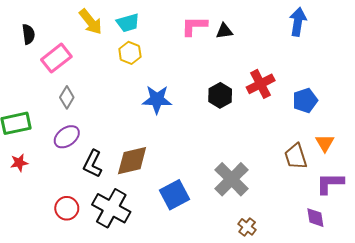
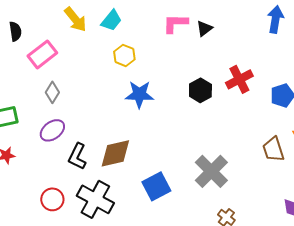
cyan trapezoid: (128, 23) -> (111, 20), turned -35
black triangle: (224, 31) -> (204, 28), turned -30
yellow hexagon: (130, 53) -> (124, 55), moved

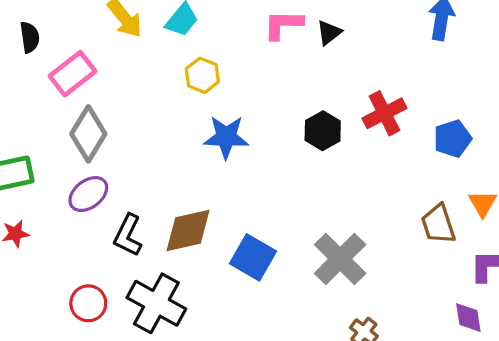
gray diamond: (52, 92) -> (88, 134), size x1.6
blue square: (156, 186) -> (253, 257), moved, turned -32

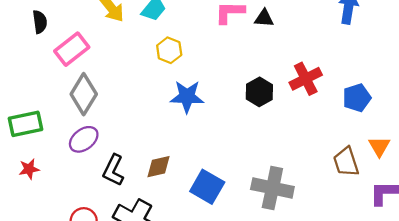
black triangle: (329, 32) -> (264, 18), turned 42
brown diamond: (188, 230) -> (158, 167), size x0.7
gray cross: (340, 259) -> (272, 188), turned -33

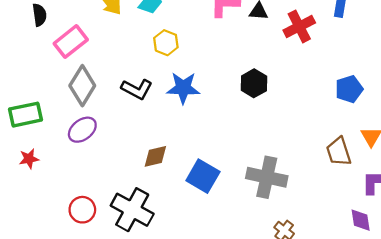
red cross: (306, 79) -> (299, 26), moved
black L-shape: (113, 170) -> (137, 89), moved, turned -88

